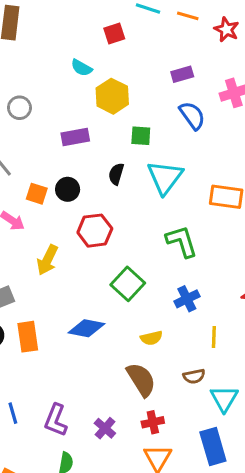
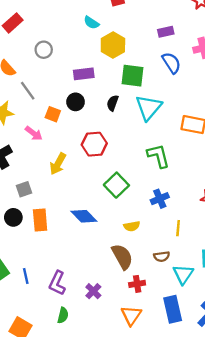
green square: (141, 136) -> (133, 76), size x1.5
black circle: (68, 189) -> (76, 102), moved
blue diamond: (86, 328) -> (84, 216), turned 32
red cross: (153, 422) -> (137, 284), moved

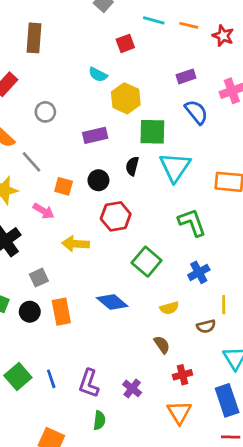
black circle: (76, 102) -> (98, 180), moved
yellow arrow: (58, 164) -> (75, 244), turned 70
brown semicircle: (162, 256) -> (206, 326), moved
brown semicircle: (122, 257) -> (162, 345), size x0.6

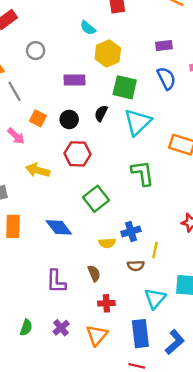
blue cross: (199, 272) -> (131, 231), moved
purple L-shape: (89, 383) -> (56, 281), moved, turned -30
purple cross: (132, 388) -> (61, 328), moved

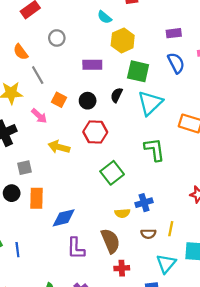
blue diamond: (59, 227) -> (64, 218), moved, turned -65
yellow line: (155, 250) -> (171, 229), moved
brown semicircle: (94, 273) -> (110, 241), size x1.6

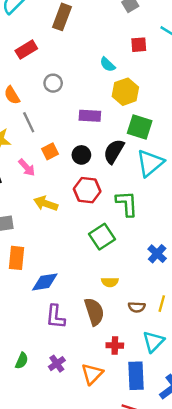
black semicircle: (117, 95) -> (114, 151), size x1.5
orange square: (59, 100) -> (50, 151), turned 32
green L-shape: (154, 149) -> (127, 204), moved
blue cross: (144, 203) -> (157, 254), moved, turned -35
red cross: (122, 268) -> (115, 345), moved

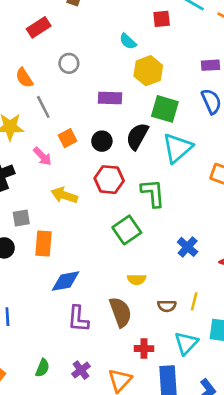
orange rectangle: (17, 258) -> (43, 244), moved

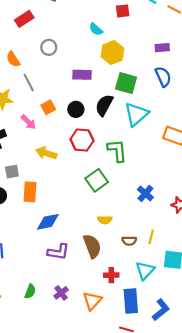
purple L-shape: (78, 319) -> (58, 252), turned -85

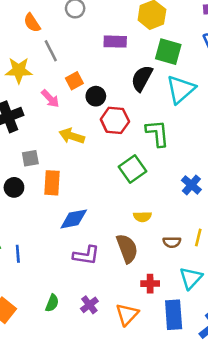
black circle: (76, 109) -> (96, 96), moved

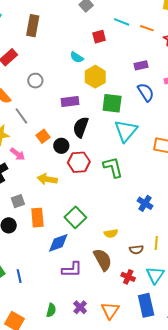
black semicircle: (142, 78) -> (81, 127), moved
pink arrow: (50, 99) -> (18, 154), moved
green square: (133, 169) -> (75, 217), moved
red cross: (150, 284) -> (128, 277), moved, turned 32

